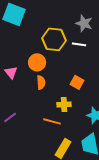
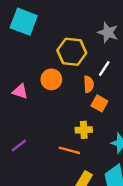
white line: (79, 44) -> (104, 69), moved, turned -64
pink triangle: (11, 72) -> (20, 91), turned -32
orange semicircle: (41, 82) -> (89, 84), moved

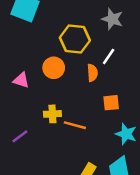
orange square: (99, 103) -> (111, 103), moved, turned -35
yellow cross: (84, 130) -> (52, 114), moved
orange line: (69, 150) -> (75, 125), moved

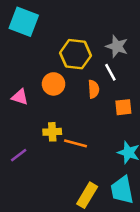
gray star: (112, 19) -> (117, 46), moved
white line: (109, 57) -> (110, 72), turned -63
orange square: (111, 103) -> (123, 107), moved

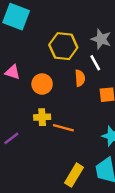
orange circle: (54, 84) -> (42, 84), moved
pink triangle: (20, 97) -> (13, 72), moved

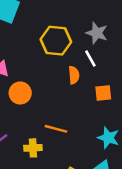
orange circle: (42, 84) -> (20, 93), moved
yellow cross: (42, 117) -> (33, 148), moved

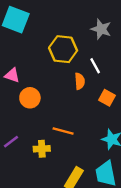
gray star: (97, 33) -> (101, 29), moved
orange square: (103, 93) -> (107, 98), turned 35

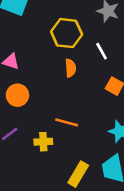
orange semicircle: (80, 81) -> (70, 68), moved
orange circle: (30, 98) -> (17, 95), moved

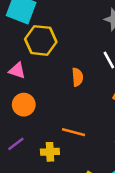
yellow hexagon: (67, 33) -> (41, 40), moved

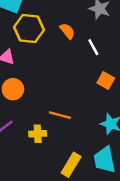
orange semicircle: (77, 77) -> (67, 31), moved, turned -35

